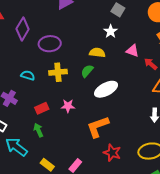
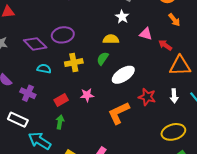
purple diamond: (23, 29) -> (35, 44), moved, turned -70
green arrow: (38, 130) -> (60, 122), turned 40
red star: (112, 153) -> (147, 97), moved

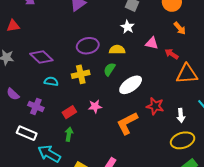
purple ellipse: (63, 35) -> (88, 46), moved
white arrow: (174, 96) -> (181, 115), moved

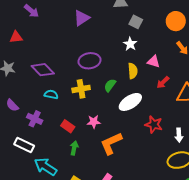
yellow semicircle: (117, 50) -> (133, 71), moved, turned 84
red arrow: (172, 54) -> (163, 82), moved, turned -80
red rectangle: (69, 112) -> (68, 126), turned 64
orange L-shape: (127, 123) -> (111, 143), moved
green arrow: (69, 134) -> (74, 148), moved

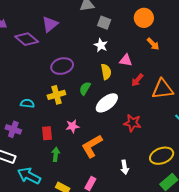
purple diamond: (43, 70) -> (27, 39), moved
red rectangle: (68, 126) -> (47, 133), turned 56
white arrow: (179, 135) -> (125, 167), moved

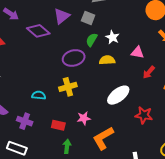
gray square: (104, 23) -> (88, 18), moved
yellow semicircle: (106, 72) -> (107, 60), moved, turned -84
green semicircle: (85, 88) -> (92, 40), moved
red rectangle: (47, 133) -> (58, 125), turned -72

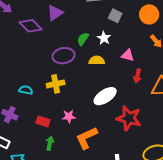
gray square: (88, 18) -> (115, 16), moved
red arrow: (149, 72) -> (137, 76), turned -32
red star: (144, 115) -> (129, 118), size x1.4

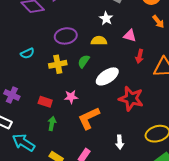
green semicircle: (83, 39) -> (84, 61), moved
cyan semicircle: (26, 90) -> (27, 53), moved, turned 144

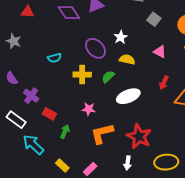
white star: (106, 18) -> (121, 37), moved
purple ellipse: (66, 36) -> (96, 48), turned 45
pink triangle: (130, 36) -> (160, 52), moved
red star: (131, 99) -> (139, 136), moved
red rectangle: (45, 102) -> (49, 114), moved

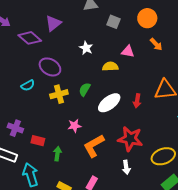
purple ellipse: (96, 48) -> (50, 67), moved
yellow semicircle: (127, 60) -> (110, 66), moved
red arrow: (164, 83) -> (137, 101), moved
cyan arrow: (33, 145) -> (30, 175), turned 45

